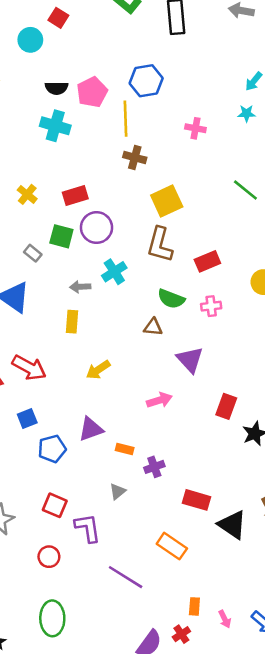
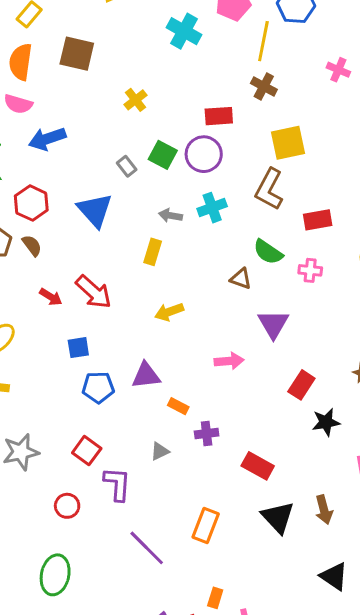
red rectangle: (75, 196) -> (219, 116), moved
red rectangle: (196, 500) -> (258, 466), moved
orange rectangle: (172, 546) -> (206, 525), turned 64

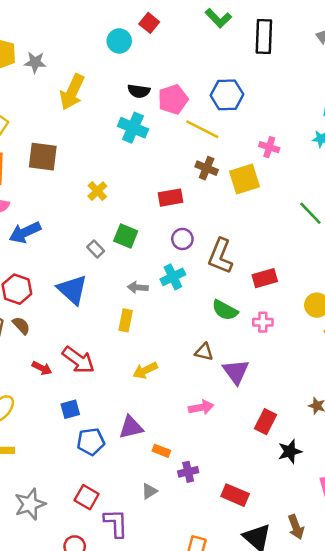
yellow line: (263, 41) -> (202, 129), turned -68
yellow square: (288, 143) -> (244, 179), moved
purple circle: (204, 154) -> (182, 239), moved, size x0.7
brown triangle: (241, 279) -> (204, 352), moved

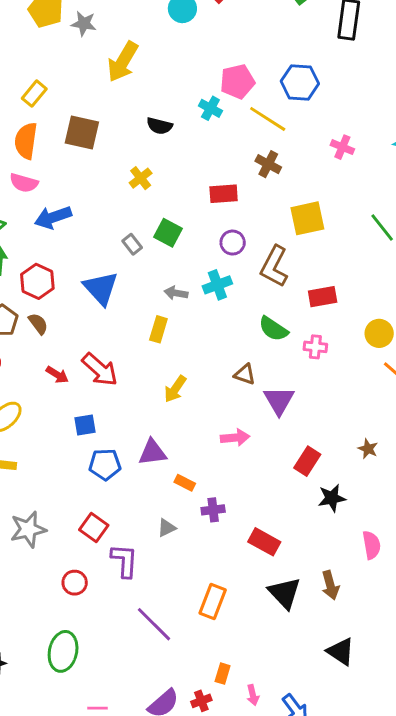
black semicircle: (139, 91) -> (160, 126), moved
cyan cross: (133, 128) -> (210, 108), moved, size x0.7
yellow square: (244, 179) -> (307, 218), moved
yellow arrow: (145, 370) -> (175, 389), turned -35

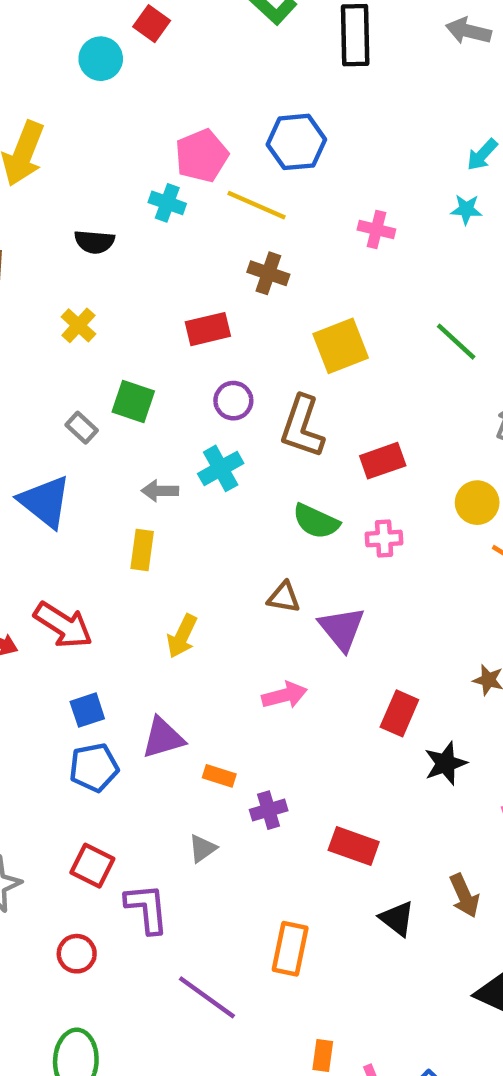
blue square: (85, 425) -> (87, 710), moved
black triangle: (285, 593) -> (397, 918), size x0.7

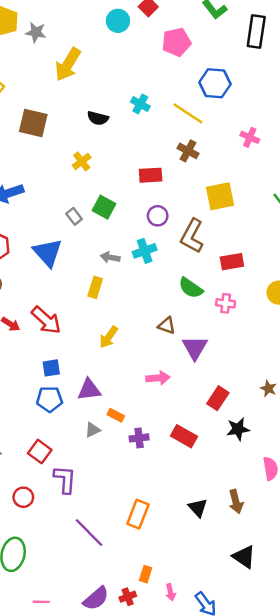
pink pentagon: (202, 156) -> (176, 42), moved
red rectangle: (354, 846) -> (184, 436), moved
gray triangle: (202, 848) -> (93, 430), moved

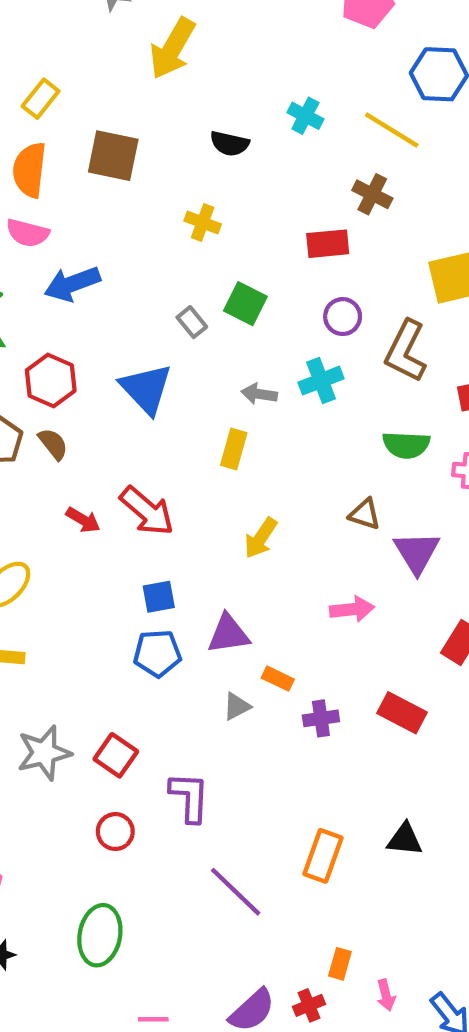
brown cross: (188, 151) -> (372, 194), moved
yellow cross: (82, 161) -> (203, 222), turned -30
green semicircle: (191, 288) -> (406, 445), turned -30
red square: (40, 452) -> (116, 755), moved
black triangle: (198, 508) -> (405, 839), moved, turned -40

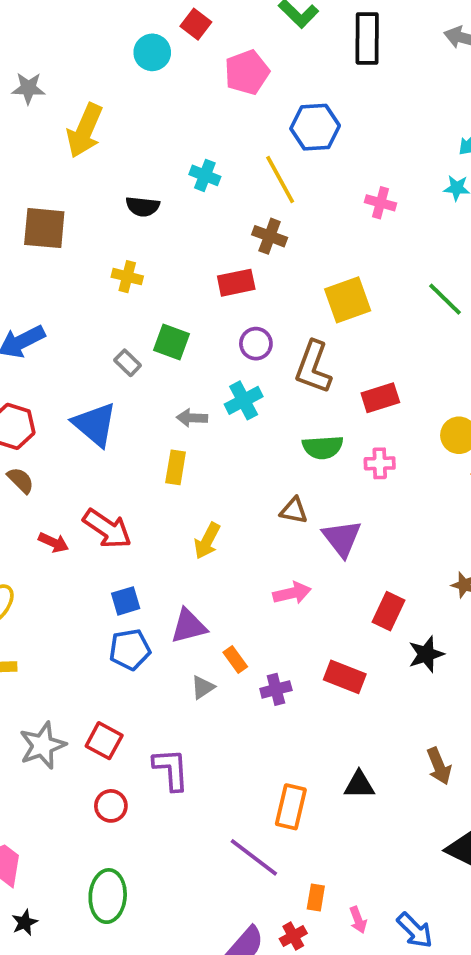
yellow line: (392, 130) -> (280, 179), turned 36
orange rectangle: (278, 679) -> (235, 659), turned 35
purple line: (236, 892) -> (254, 857), moved

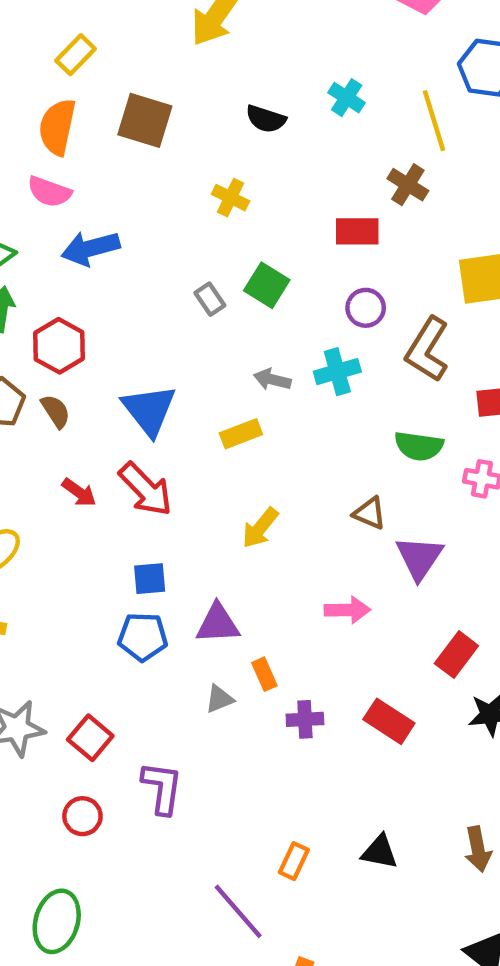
blue triangle: (95, 424) -> (149, 410), moved
yellow rectangle: (176, 467) -> (241, 434), turned 48
orange rectangle: (291, 807) -> (294, 861), size x0.7

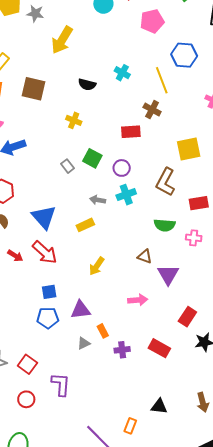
purple circle: (366, 308) -> (122, 168), moved
orange rectangle: (294, 861) -> (130, 426), moved

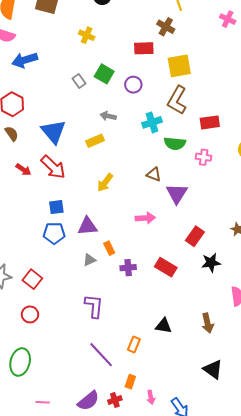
yellow square: (189, 149) -> (179, 66), moved
cyan cross: (126, 195) -> (152, 122), moved
purple L-shape: (61, 384) -> (94, 306), moved

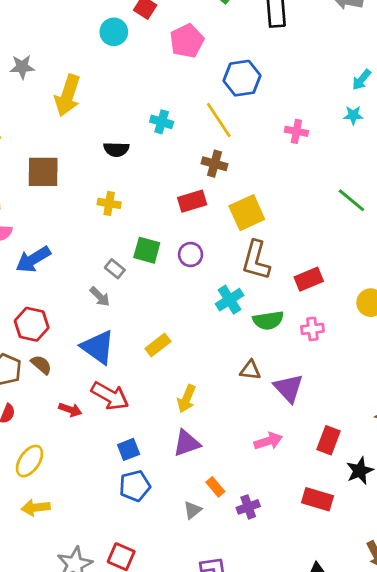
gray arrow: (108, 116) -> (100, 297), moved, turned -133
pink arrow: (145, 218) -> (268, 441), moved
purple triangle: (88, 226) -> (187, 443), moved
red rectangle: (166, 267) -> (318, 499), moved

